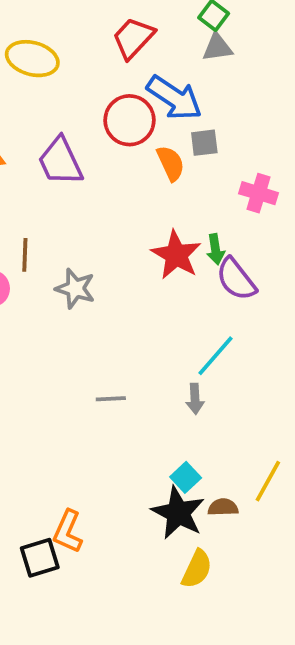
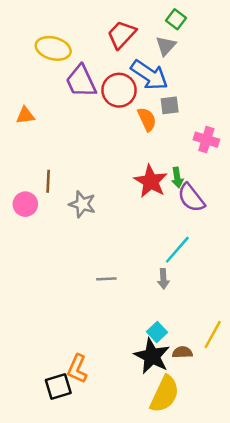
gray triangle: (217, 47) -> (166, 46), moved, turned -40
purple trapezoid: (60, 161) -> (81, 81), moved
yellow semicircle: (197, 569) -> (165, 394), size x1.4

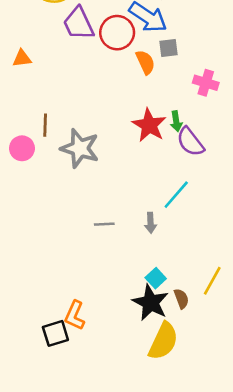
gray star: (82, 204) -> (80, 148), size x1.4
gray arrow: (163, 279) -> (151, 223), moved
brown semicircle: (182, 352) -> (181, 299), turned 72

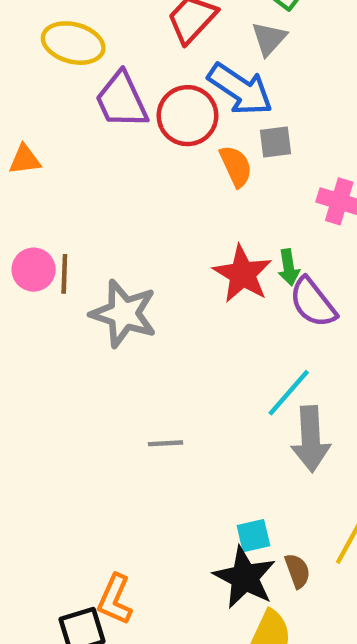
pink circle: (22, 148) -> (34, 270), moved
gray arrow: (151, 223) -> (311, 439), moved, size x1.8
cyan square: (156, 278) -> (253, 536), turned 30

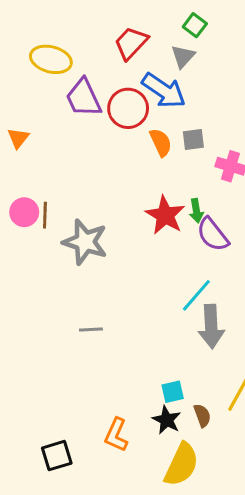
gray square: (275, 142) -> (193, 139), moved
orange triangle: (25, 160) -> (18, 138), turned -45
gray line: (166, 443) -> (91, 329), moved
black star: (245, 577) -> (167, 420), size x0.7
orange L-shape: (115, 599) -> (116, 435), moved

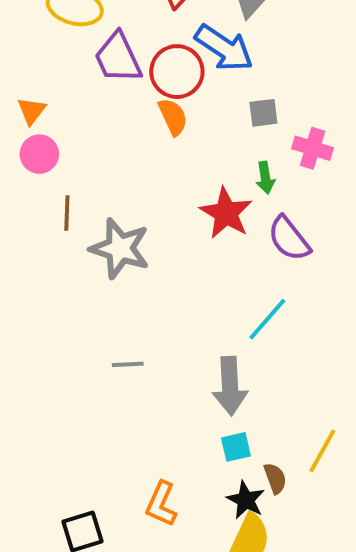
orange semicircle: (161, 142) -> (173, 117), moved
green arrow: (196, 211) -> (265, 178), moved
pink circle: (24, 212) -> (39, 154), moved
gray arrow: (211, 326) -> (230, 386), moved
black star: (167, 420) -> (246, 500), moved

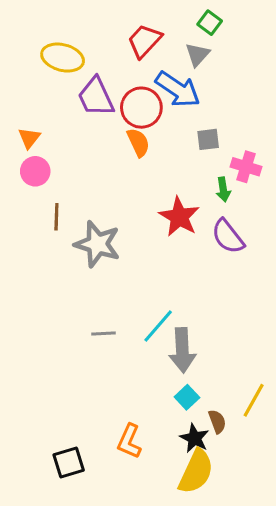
green arrow: (265, 178) -> (223, 189), moved
cyan line: (267, 319) -> (158, 326), moved
cyan square: (236, 447) -> (187, 397), turned -30

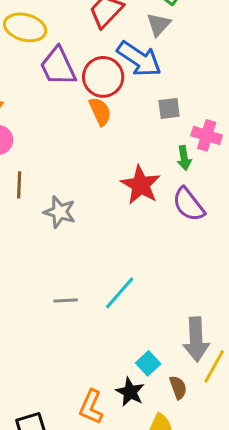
gray star: (97, 244) -> (60, 212), size x0.7
gray arrow: (182, 350) -> (196, 339), moved
black star: (194, 438) -> (130, 392), moved

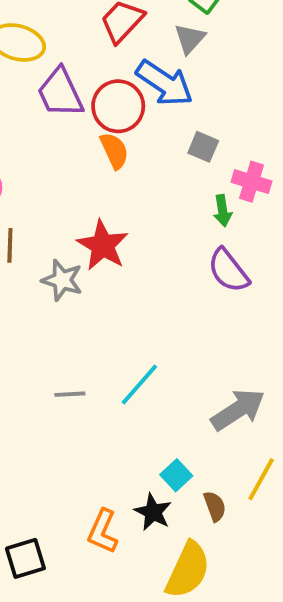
gray square: (169, 108) -> (203, 147), turned 30
red star: (141, 185) -> (103, 245), moved
gray arrow: (196, 339) -> (238, 410), moved, turned -120

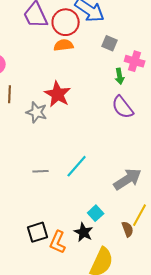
orange semicircle: (114, 151) -> (64, 45), turned -72
brown semicircle: (215, 506) -> (128, 229), moved
black square: (25, 558) -> (38, 232), moved

